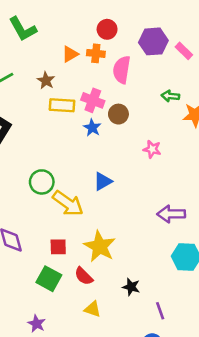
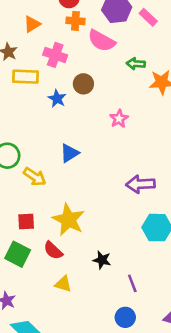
orange cross: (96, 53) -> (75, 21), moved
pink semicircle: (122, 70) -> (101, 41), moved, turned -68
pink cross: (93, 100) -> (55, 55), moved
pink star: (152, 149) -> (119, 119), turned 30
yellow arrow: (68, 203) -> (35, 177), size x0.7

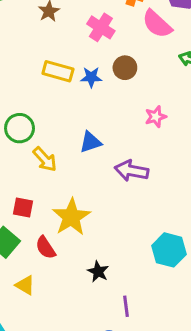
yellow rectangle: (26, 77) -> (58, 71), moved
blue star: (57, 99) -> (91, 77), turned 30
purple arrow: (140, 184) -> (132, 171), moved
yellow triangle: (63, 284) -> (25, 285), moved

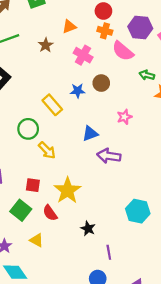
yellow rectangle: (58, 71) -> (52, 105), moved, turned 36
blue triangle: (90, 142) -> (90, 133), moved

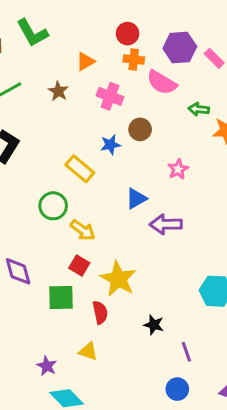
red square: (33, 185) -> (79, 266), moved, turned 32
green square: (21, 210) -> (61, 298), moved, turned -30
red semicircle: (50, 213) -> (100, 312), turned -147

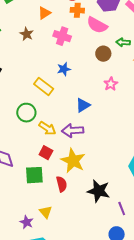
brown circle: (140, 129) -> (103, 54), moved
purple arrow: (166, 224) -> (73, 130), moved
black star: (154, 325) -> (99, 191), size x1.6
yellow triangle: (88, 351) -> (46, 212), moved, turned 32

